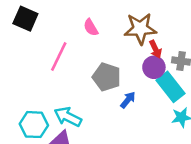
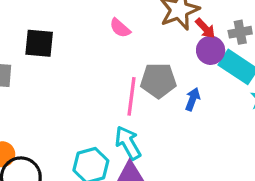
pink line: (59, 56) -> (132, 96), moved
cyan arrow: (68, 117) -> (128, 143), turned 52

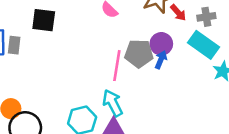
purple circle: (211, 50) -> (161, 44), moved
blue arrow: (193, 99) -> (161, 60), moved

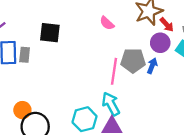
purple circle: (161, 44) -> (160, 43), moved

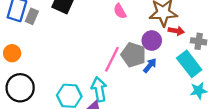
red arrow: (167, 25) -> (176, 31), turned -56
purple circle: (160, 43) -> (152, 41), moved
orange circle: (22, 110) -> (12, 53), moved

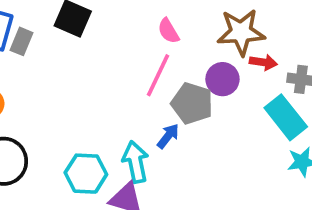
pink line: (112, 59) -> (158, 75), moved
blue arrow: (150, 65) -> (168, 136), moved

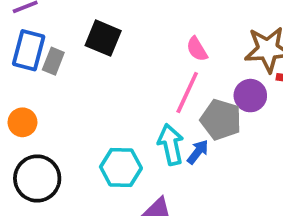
cyan arrow: (135, 162) -> (171, 144), moved
cyan hexagon: (86, 174) -> (121, 168), moved

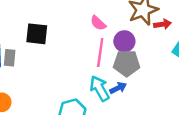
purple circle: (250, 96) -> (124, 41), moved
blue arrow: (198, 152) -> (118, 88), turned 42

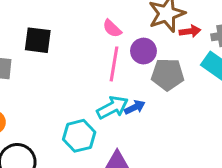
gray pentagon: (127, 63) -> (168, 75), moved
cyan arrow: (100, 88) -> (112, 107), turned 90

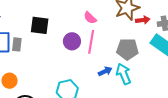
purple circle: (143, 51) -> (72, 41), moved
cyan arrow: (112, 107) -> (124, 74), moved, turned -85

